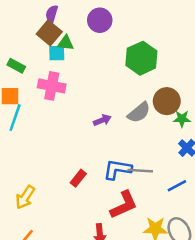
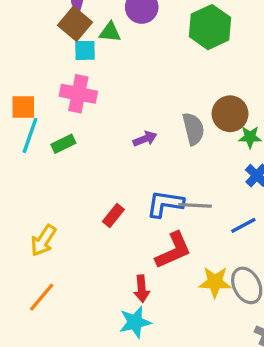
green triangle: (66, 43) -> (110, 32), moved
green hexagon: (141, 58) -> (210, 27), moved
green rectangle: (16, 66) -> (63, 144), moved, turned -54
gray semicircle: (139, 112) -> (193, 129), turned -65

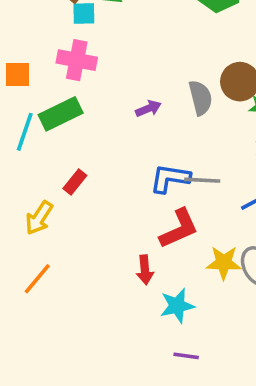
cyan line: (30, 135) -> (25, 132), moved
green rectangle: (63, 144) -> (61, 114), size x1.6
red rectangle: (113, 215) -> (75, 182), moved
cyan star: (135, 322) -> (177, 306), moved

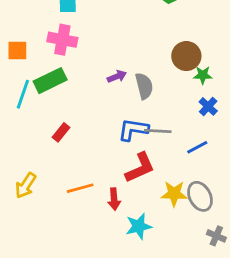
gray semicircle: (200, 98) -> (144, 86), moved
yellow arrow: (39, 218) -> (26, 185), moved
orange line: (37, 279) -> (80, 188), moved, turned 35

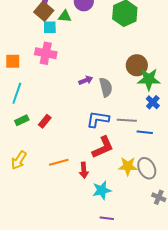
green star: (203, 75) -> (149, 79), size x1.6
green rectangle: (50, 81) -> (22, 120), moved, size x0.6
gray line: (158, 131) -> (127, 120), moved
blue line: (197, 147) -> (145, 132), turned 35

